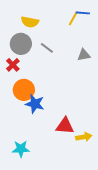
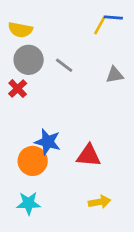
yellow semicircle: (30, 22) -> (20, 30), moved
orange circle: (24, 90) -> (33, 161), moved
red triangle: (65, 126) -> (89, 155), moved
yellow arrow: (84, 137) -> (100, 202), moved

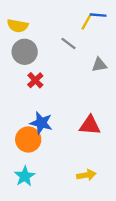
gray line: (64, 65) -> (68, 43), moved
red cross: (18, 89) -> (35, 80), moved
red triangle: (89, 155) -> (90, 125), moved
cyan star: (29, 203) -> (25, 176), turned -30

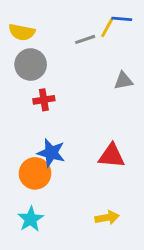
gray line: (68, 43) -> (85, 39), moved, turned -56
red cross: (35, 80) -> (44, 100), turned 35

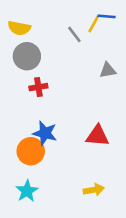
gray line: (85, 39) -> (74, 34), turned 72

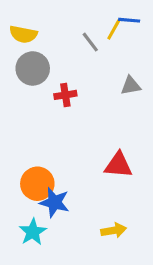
red cross: (38, 87) -> (65, 95), moved
blue star: (45, 133) -> (54, 202), moved

